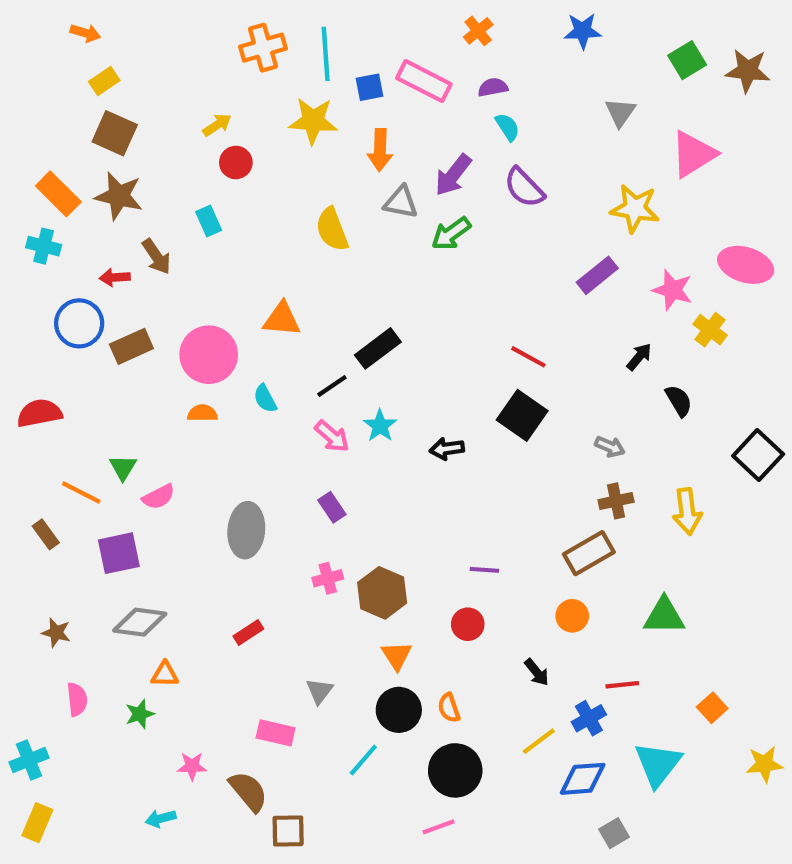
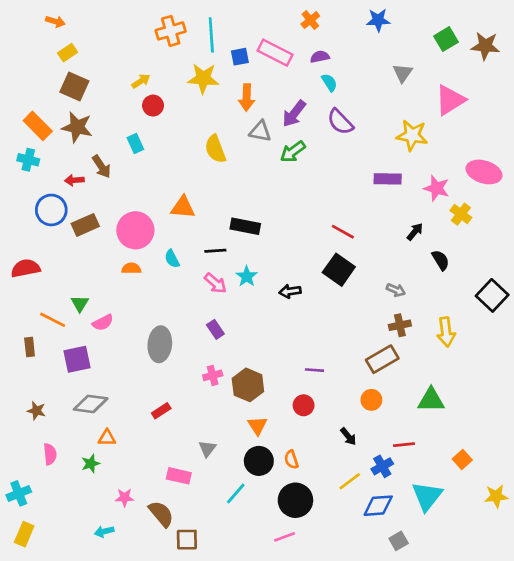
purple rectangle: (597, 275) -> (388, 179), turned 40
black rectangle: (378, 348) -> (245, 226), turned 48
black line: (332, 386) -> (215, 251), turned 30
brown rectangle: (46, 534) -> (30, 347), turned 30

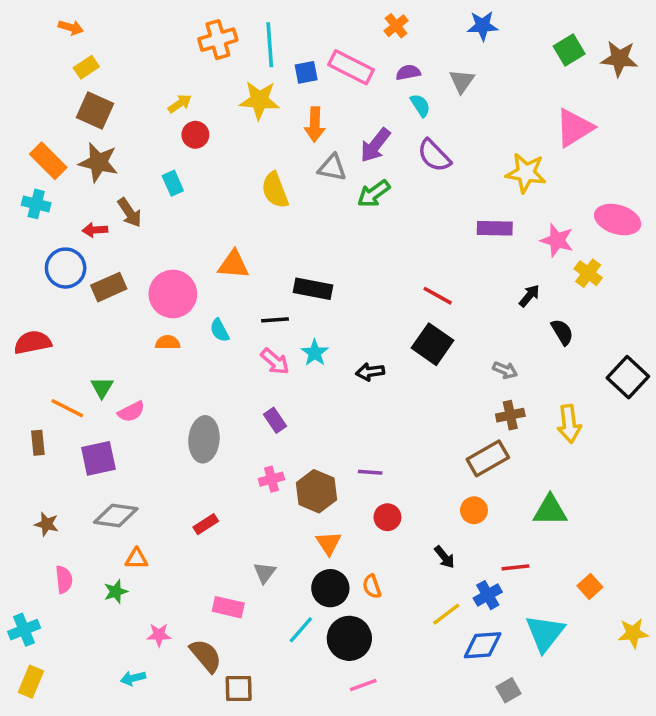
gray triangle: (403, 73) -> (462, 81), moved
purple line: (314, 370) -> (370, 472), moved
black circle: (295, 500) -> (349, 638), moved

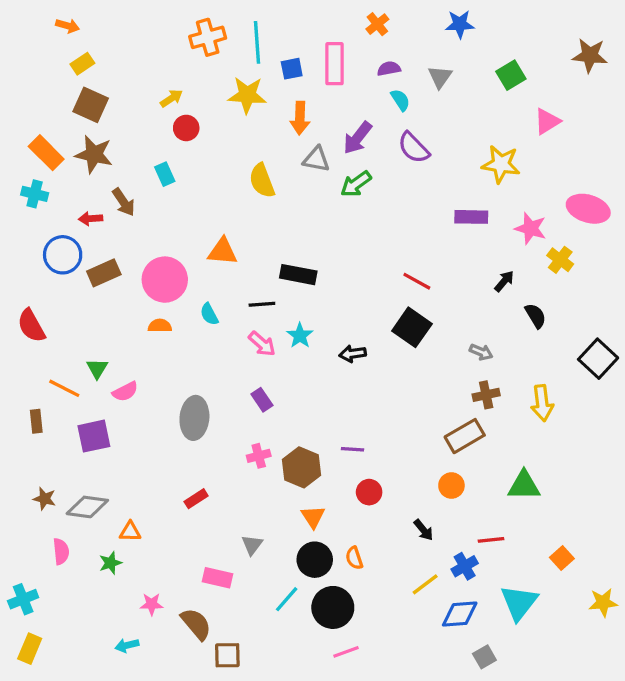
green square: (569, 50) -> (511, 75), moved
pink rectangle: (351, 67) -> (334, 64), turned 63
pink triangle: (574, 128) -> (547, 121), size x0.7
red semicircle: (33, 342) -> (31, 326), turned -108
gray diamond: (116, 515) -> (87, 507), moved

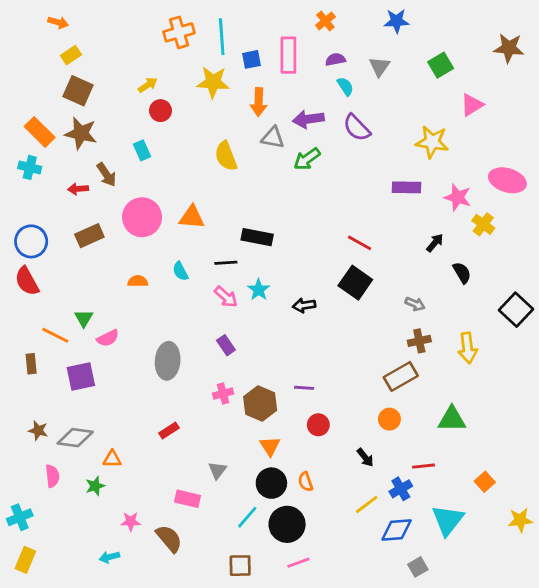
purple arrow: (358, 138) -> (308, 119), turned 44
blue circle: (63, 255) -> (31, 241), moved
pink circle: (165, 280) -> (142, 217), moved
brown square: (227, 655) -> (240, 566), moved

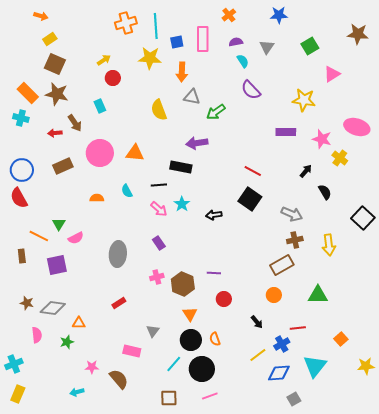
purple arrow: (308, 119) -> (197, 143), moved
gray arrow: (415, 304) -> (292, 214), size x1.5

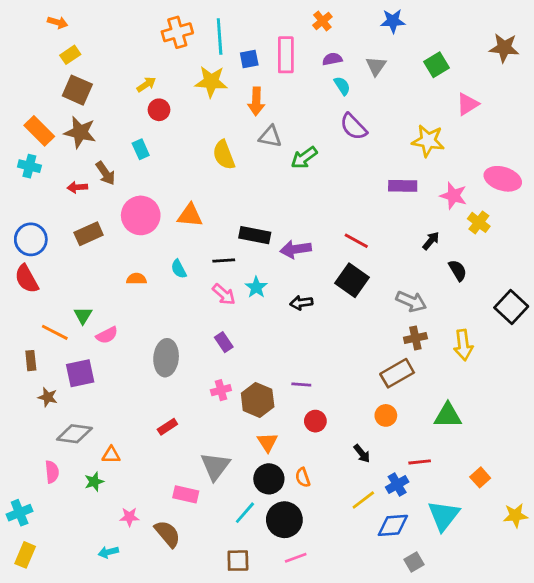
purple arrow: (197, 143) -> (296, 249), moved
brown star: (27, 303) -> (48, 397), moved
gray triangle: (153, 331) -> (215, 466), size x1.6

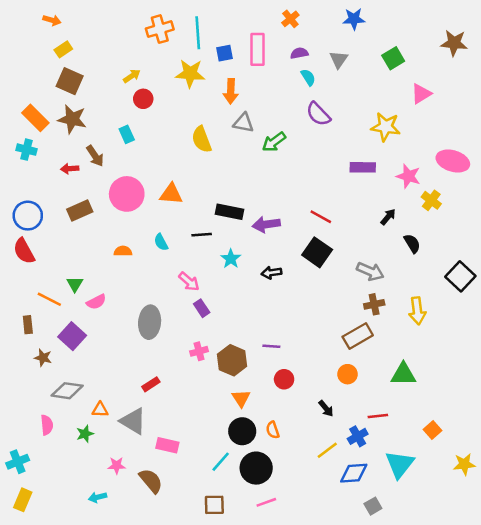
pink arrow: (224, 294) -> (189, 282), moved
purple square: (80, 373) -> (72, 336), turned -36
gray triangle: (215, 466) -> (133, 421), moved, turned -36

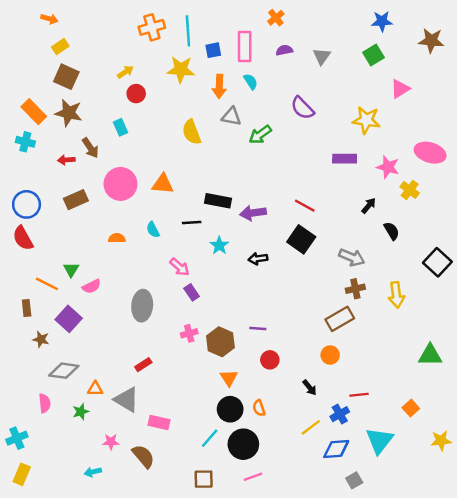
blue star: (354, 19) -> (382, 21), moved
cyan semicircle: (308, 77) -> (251, 82), moved
green triangle: (403, 374) -> (430, 355), moved

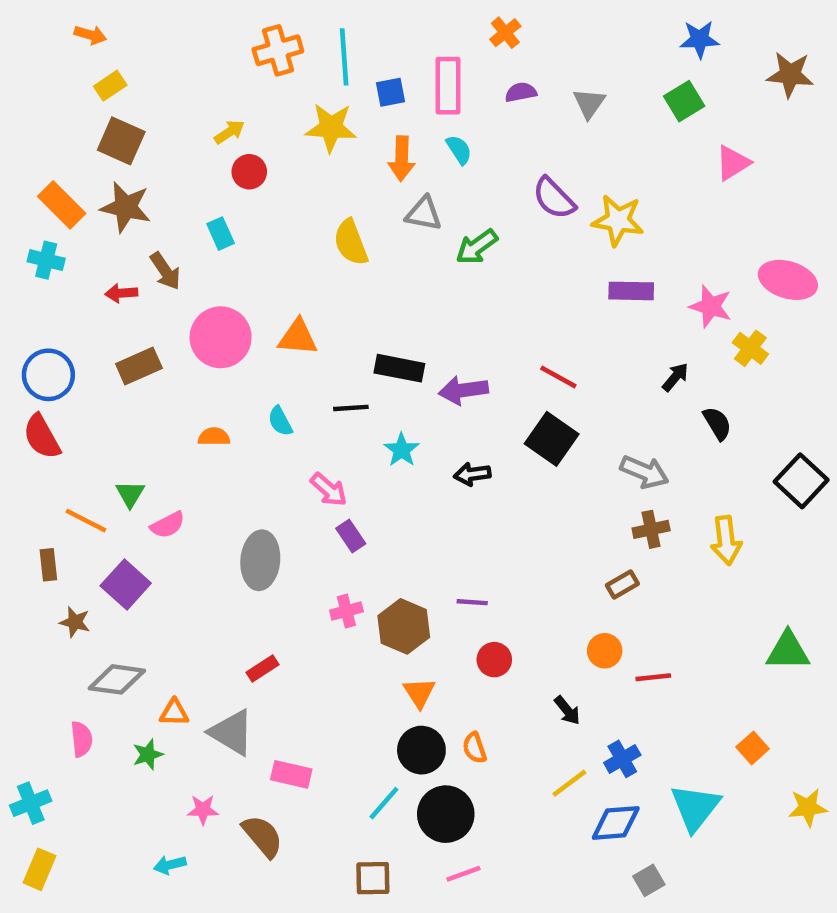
yellow star: (366, 120) -> (618, 220), moved
brown rectangle: (340, 319) -> (622, 585), size x0.6
red line: (359, 395) -> (653, 677), moved

